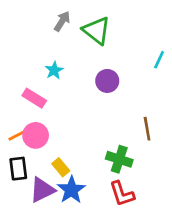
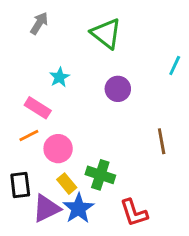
gray arrow: (62, 21) -> (39, 23), moved
orange line: (17, 135) -> (29, 135), moved
pink circle: (36, 135) -> (58, 149), moved
green cross: (119, 159) -> (100, 175), moved

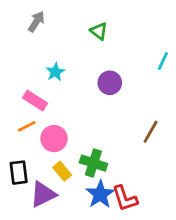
green triangle: (106, 33) -> (99, 31), size x0.6
brown line: (162, 141) -> (151, 132), turned 40
blue star: (78, 208) -> (100, 194), moved

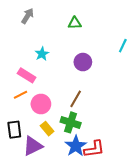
green triangle: (99, 31) -> (75, 23), turned -40
brown line: (151, 132) -> (76, 99), moved
red L-shape: (125, 198) -> (94, 149), turned -80

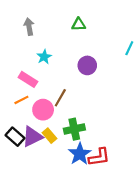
gray arrow: (28, 16) -> (29, 27), moved, turned -42
brown line: (76, 99) -> (60, 98), moved
green cross: (71, 122) -> (74, 129), turned -30
black rectangle: (14, 130) -> (15, 137), turned -42
purple triangle: (33, 146) -> (32, 137), moved

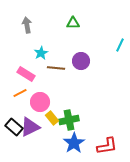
brown line: (60, 98) -> (56, 68), moved, turned 66
yellow rectangle: (50, 136) -> (52, 118), moved
red L-shape: (99, 157) -> (107, 146), moved

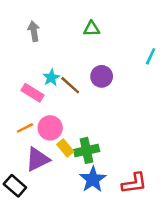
cyan star: (41, 53) -> (51, 78), moved
brown line: (56, 68) -> (70, 85), turned 36
orange line: (20, 93) -> (25, 128), moved
black rectangle: (14, 127) -> (15, 186), moved

